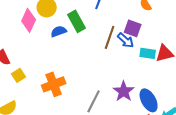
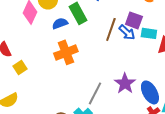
cyan rectangle: (148, 53) -> (149, 33), moved
orange cross: (54, 84) -> (66, 52), moved

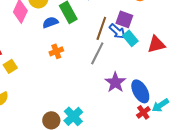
cyan rectangle: (149, 33) -> (130, 38), moved, turned 42
orange cross: (66, 52) -> (56, 51), size x0.6
gray line: (95, 93) -> (97, 53), moved

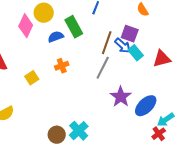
yellow square: (10, 66) -> (32, 78), moved
blue ellipse: (140, 91) -> (146, 106), turned 75
red cross: (143, 112) -> (159, 134), moved

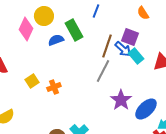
orange cross: (62, 66) -> (54, 87), moved

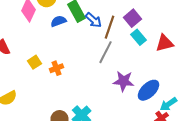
purple square: (130, 37) -> (132, 18), turned 30
blue arrow: (123, 49) -> (94, 20), moved
purple star: (121, 100) -> (124, 81), turned -30

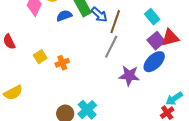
purple square: (132, 18) -> (156, 41), moved
cyan rectangle: (138, 37) -> (152, 17), moved
blue ellipse: (148, 90) -> (154, 62), moved

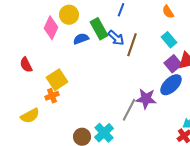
gray line: (111, 47) -> (129, 110), moved
yellow square: (40, 57) -> (57, 80), size x1.5
orange cross: (62, 63) -> (52, 96), moved

